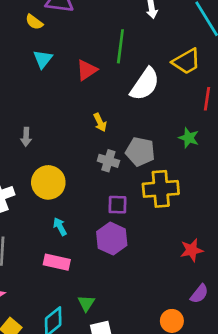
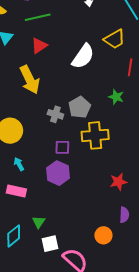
green line: (120, 46) -> (38, 17), moved, turned 70
yellow arrow: (100, 122) -> (30, 80), moved, size x2.0
gray pentagon: (140, 152) -> (80, 107), turned 30
purple semicircle: (199, 294) -> (124, 215), turned -35

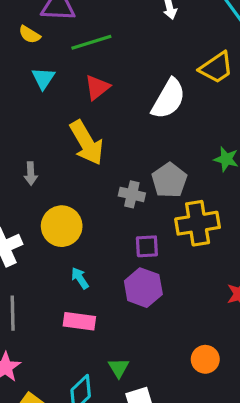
orange circle: (103, 235) -> (205, 359), moved

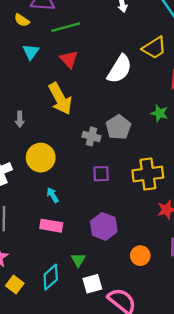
red triangle: (97, 87) -> (69, 59), turned -36
yellow cross: (198, 223) -> (148, 174), moved
purple hexagon: (143, 288) -> (104, 226), moved

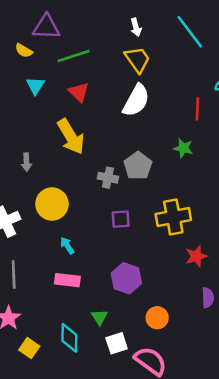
yellow trapezoid: (154, 48) -> (138, 59), moved, turned -90
orange circle: (140, 256) -> (157, 318), moved
cyan diamond: (51, 277) -> (69, 338), turned -45

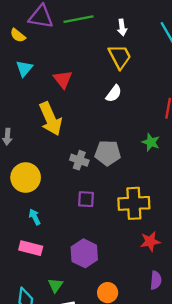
green line: (74, 56) -> (78, 19), moved
white semicircle: (136, 100) -> (114, 94), size x0.6
gray pentagon: (138, 166) -> (108, 153), turned 30

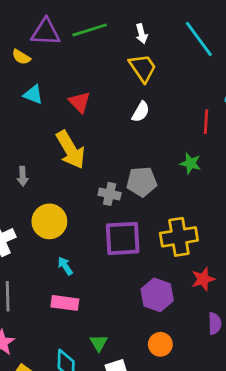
cyan triangle: (24, 68) -> (33, 95), turned -42
purple square: (86, 199) -> (123, 238), size x1.8
purple hexagon: (84, 253) -> (157, 295), moved

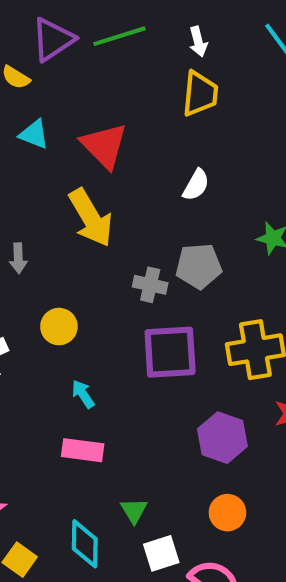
purple triangle: (46, 32) -> (53, 39), turned -36
yellow trapezoid: (143, 68) -> (200, 94), turned 40
red triangle: (79, 102) -> (104, 146), size x1.4
white semicircle: (141, 112) -> (196, 185), moved
yellow circle: (49, 221) -> (59, 327), size x0.7

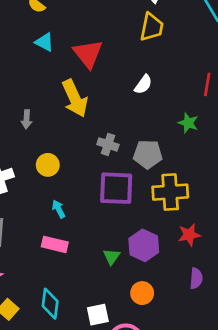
gray pentagon: (199, 266) -> (148, 154), moved
green triangle: (134, 511) -> (112, 257), moved

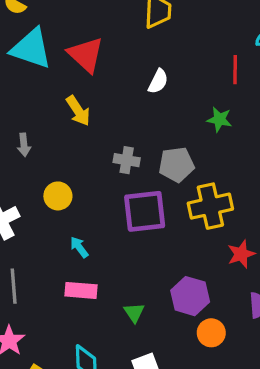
cyan triangle: (44, 42) -> (31, 49), size x1.8
yellow arrow: (75, 98) -> (78, 111), size x0.7
purple hexagon: (144, 245) -> (190, 296), moved
green triangle: (112, 257) -> (134, 313), moved
orange circle: (142, 293) -> (211, 333), moved

